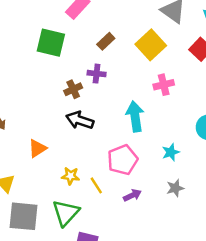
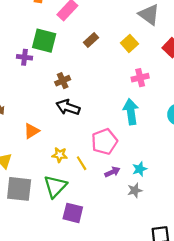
yellow square: (151, 45) -> (129, 43), size x0.7
purple cross: (97, 74) -> (24, 57), moved
cyan arrow: (135, 116) -> (131, 112), moved
cyan star: (171, 152) -> (140, 169), moved
gray star: (175, 188) -> (135, 190), moved

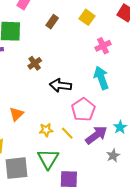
black arrow: (68, 107) -> (60, 85), moved
purple arrow: (112, 172) -> (96, 135), size x1.6
gray star: (135, 190) -> (113, 155), moved

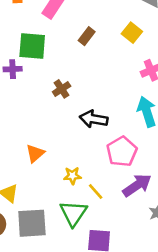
yellow line: (67, 133) -> (96, 191), moved

